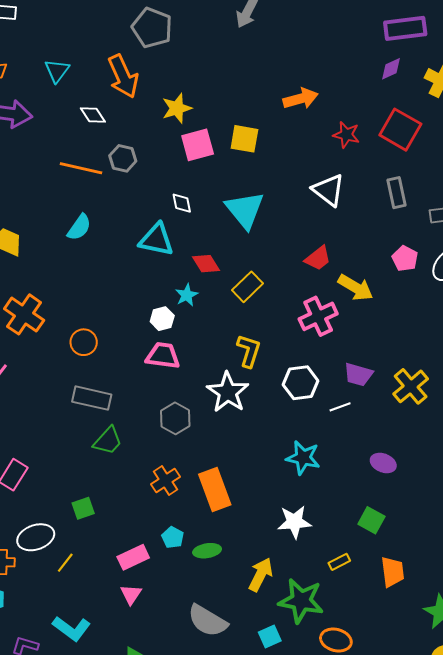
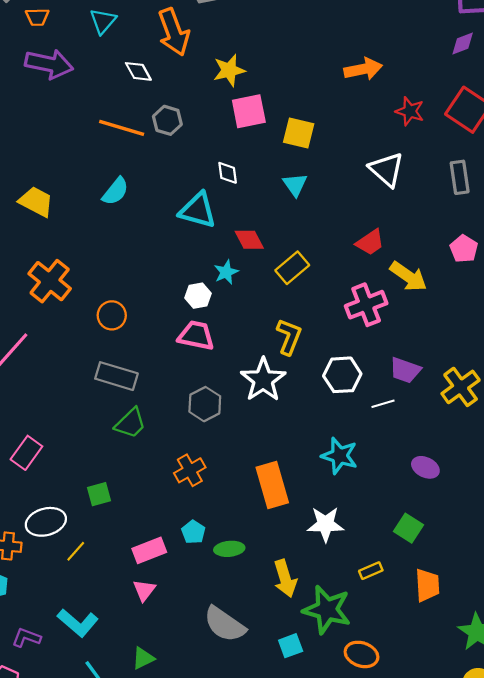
yellow square: (244, 139) -> (299, 133), moved
cyan triangle: (245, 210) -> (295, 185), size x0.6
orange rectangle: (215, 490) -> (272, 485), moved
yellow arrow: (261, 575) -> (285, 578), turned 132

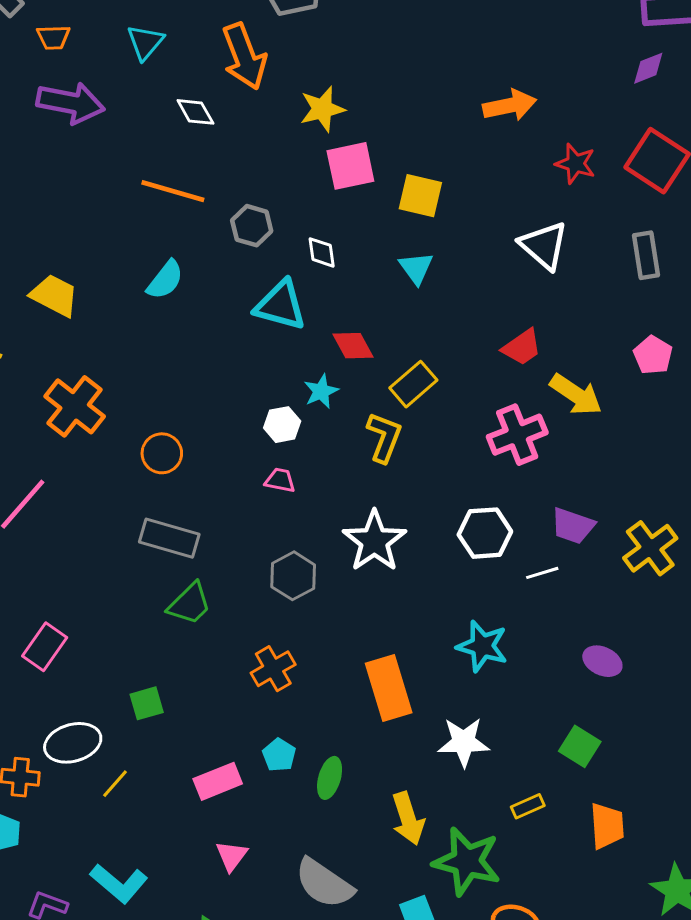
gray hexagon: (167, 120) -> (252, 226), moved
pink trapezoid: (196, 336) -> (280, 480), size x0.6
yellow L-shape: (289, 337) -> (384, 437), moved
green ellipse: (229, 549) -> (330, 778), turned -68
pink triangle: (144, 590) -> (232, 856), moved

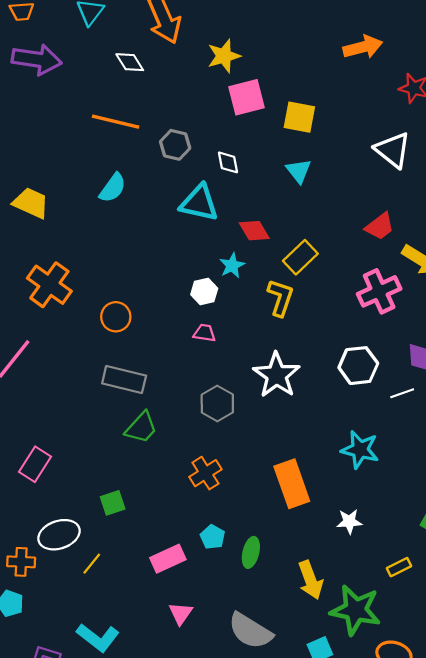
white star: (464, 742) -> (349, 521), size x0.7

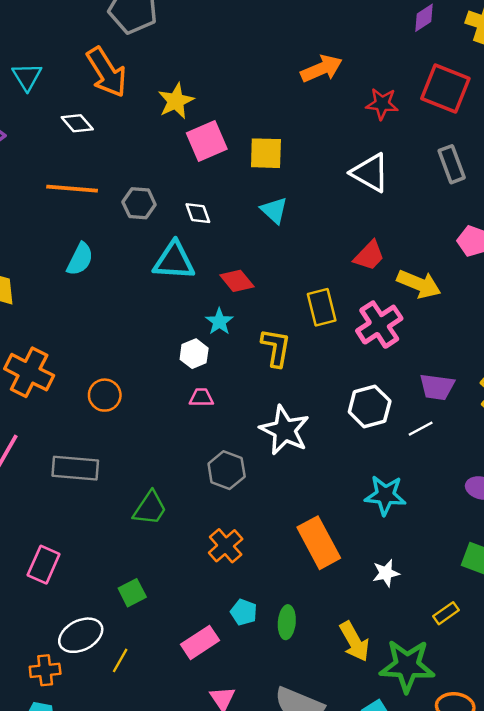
yellow rectangle: (300, 257) -> (322, 307), moved, turned -52
gray rectangle: (124, 380) -> (75, 468), moved

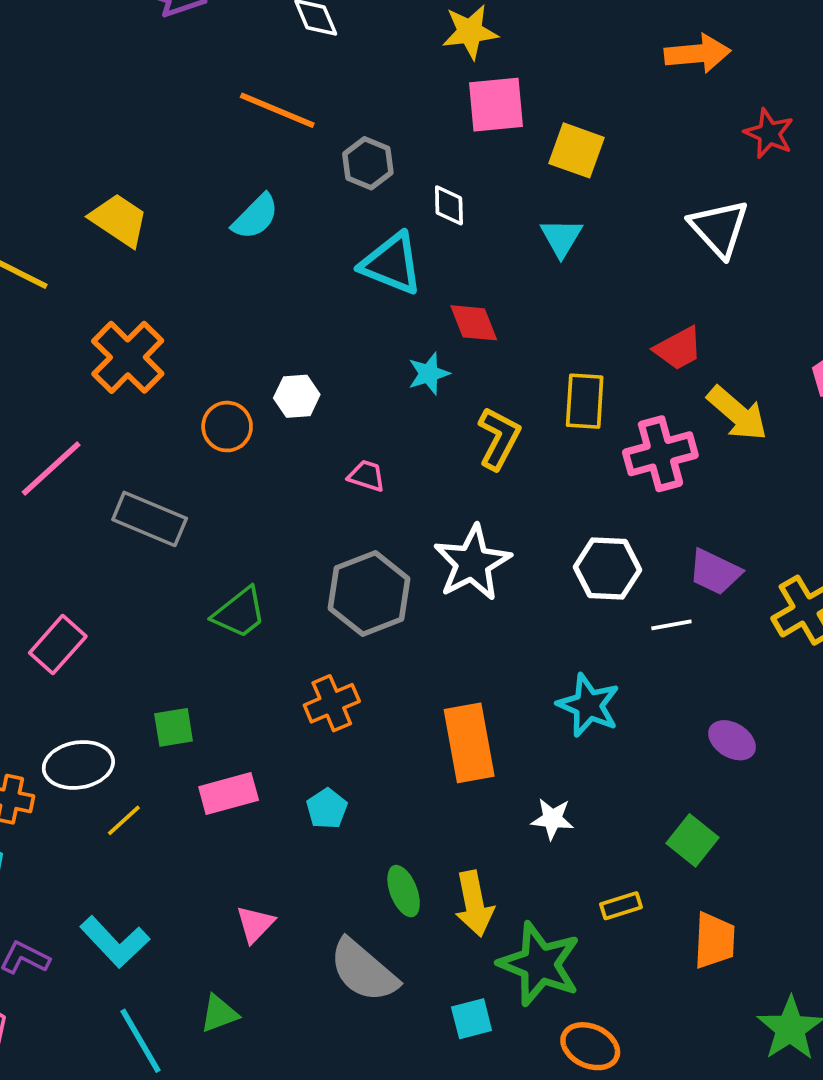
white hexagon: (194, 354) -> (297, 396), moved
gray hexagon: (227, 470) -> (369, 593), size x1.4
green ellipse: (287, 622) -> (404, 891), moved, turned -44
pink rectangle: (200, 642) -> (229, 794), moved

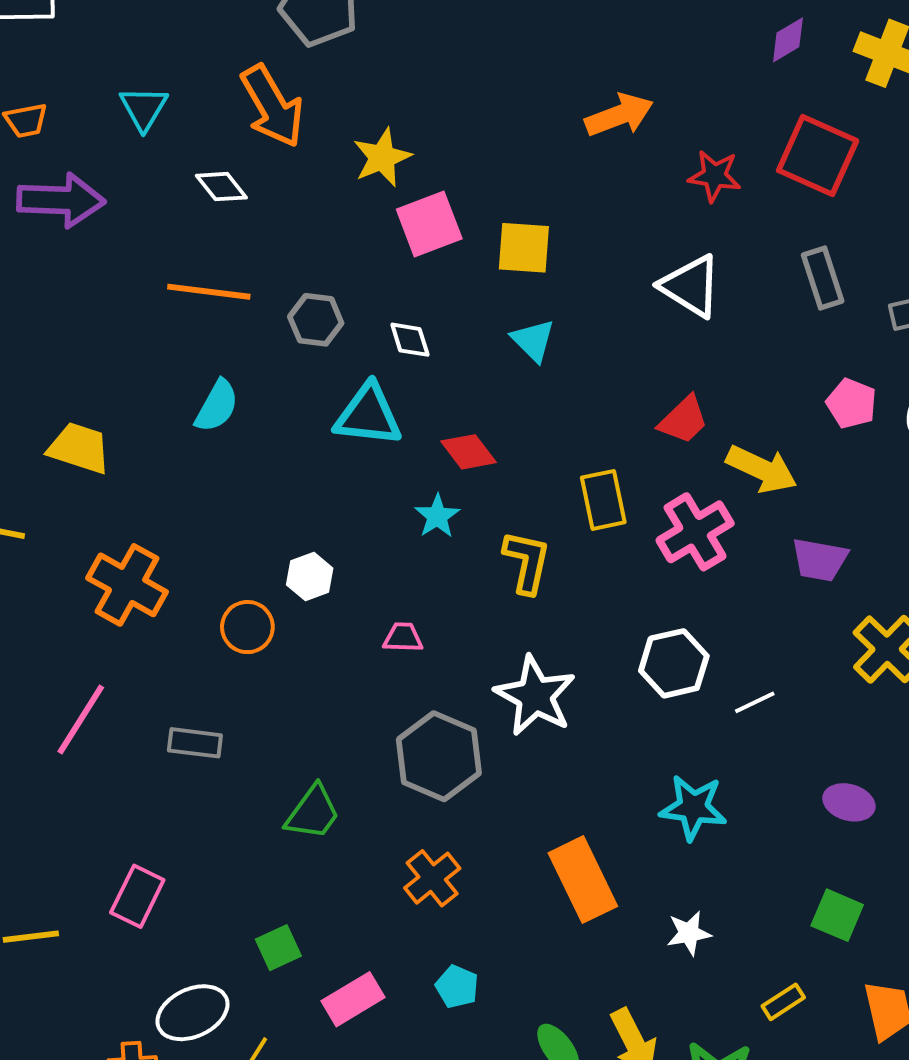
gray rectangle: (150, 519) -> (195, 743), size x0.7
purple trapezoid: (715, 572) -> (820, 560), moved

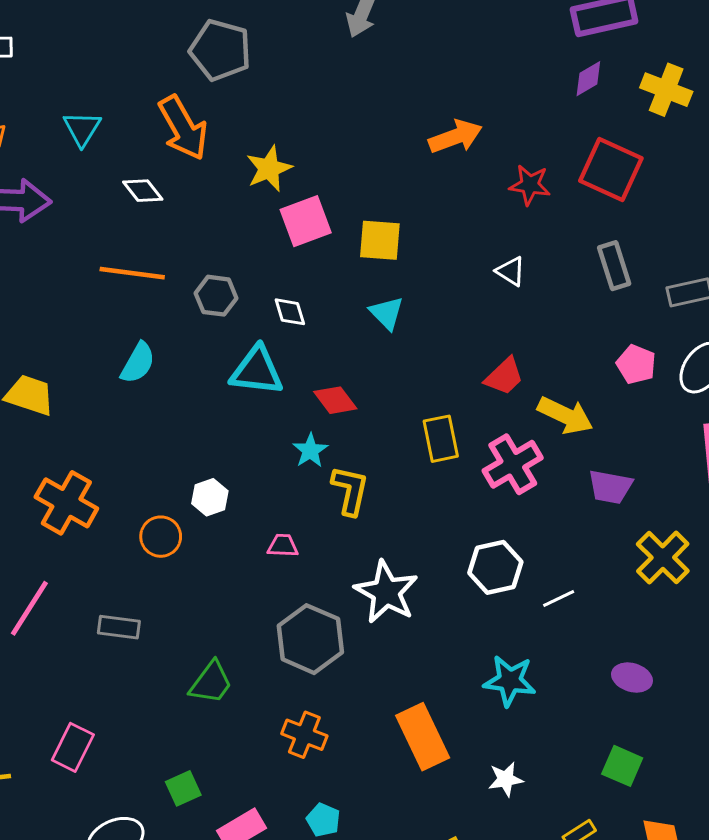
white triangle: (691, 286) -> (511, 271), size x0.6
yellow L-shape: (527, 562) -> (350, 490), moved
orange cross: (432, 878) -> (304, 735), turned -30

